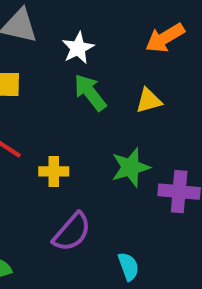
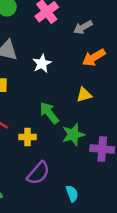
green arrow: (90, 93) -> (49, 113), moved

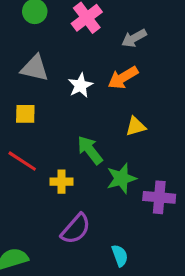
orange arrow: (94, 57) -> (123, 78), moved

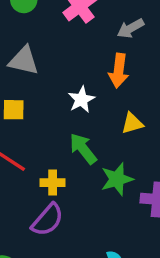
orange arrow: (123, 78) -> (119, 71), turned -52
white star: (80, 85) -> (81, 100), moved
purple semicircle: (76, 229) -> (47, 220), moved

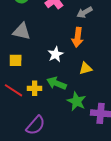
green arrow: (83, 149) -> (57, 83), turned -30
green star: (117, 179) -> (77, 101), turned -30
yellow cross: (53, 183) -> (35, 88), moved

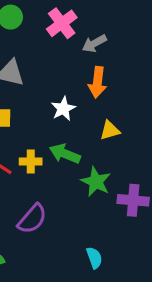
gray arrow: (85, 12) -> (94, 43), moved

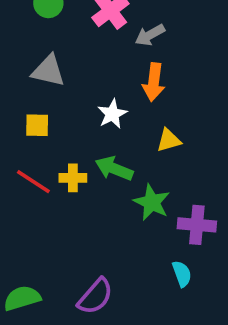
purple semicircle: (32, 219) -> (95, 296), moved
cyan semicircle: (94, 258) -> (182, 274), moved

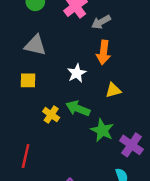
yellow cross: (73, 178) -> (51, 115), turned 35
red line: (33, 182) -> (26, 156), moved, turned 70
purple cross: (197, 225) -> (131, 145), turned 30

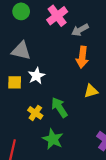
white star: (77, 73) -> (36, 76), moved
green arrow: (78, 108) -> (59, 107), turned 35
green star: (102, 130) -> (53, 139), moved

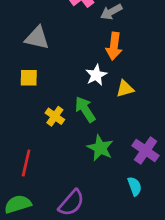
white star: (36, 76) -> (96, 75), moved
green star: (53, 139) -> (100, 148), moved

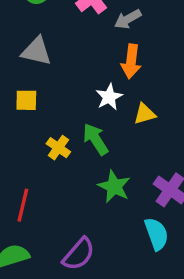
cyan semicircle: (135, 186) -> (156, 234), size x1.4

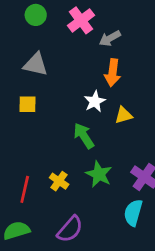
yellow cross: (58, 148) -> (59, 181), moved
cyan semicircle: (156, 234) -> (133, 213), turned -144

